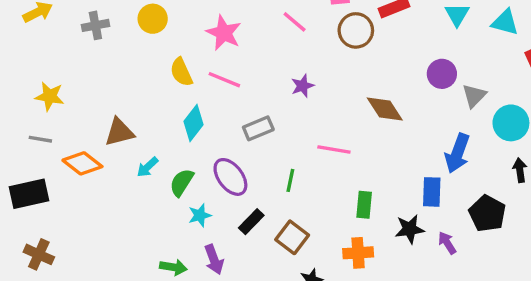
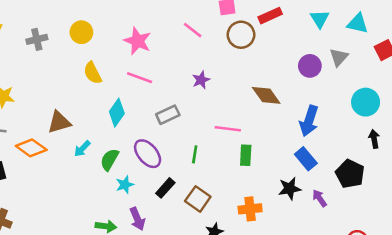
yellow semicircle: (181, 72) -> (93, 73), moved
gray triangle: (474, 96) -> (339, 57), moved
blue arrow: (457, 153) -> (309, 121), moved
blue rectangle: (432, 192) -> (306, 159), turned -40
green rectangle: (364, 205) -> (246, 155), moved

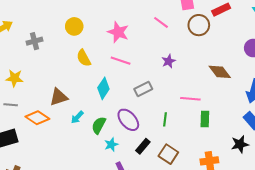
gray cross: (37, 39) -> (35, 41), moved

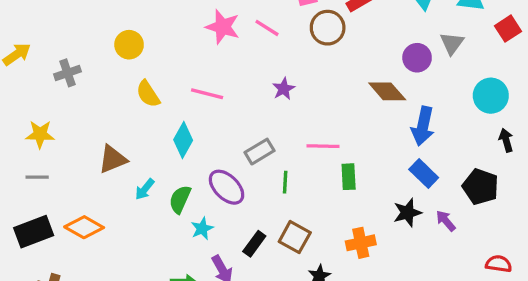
pink star: (118, 32) -> (223, 27), moved
brown diamond: (220, 72) -> (387, 91), moved
gray rectangle: (143, 89) -> (260, 152), moved
orange diamond: (37, 118) -> (84, 227), moved
black rectangle: (143, 146) -> (254, 244), moved

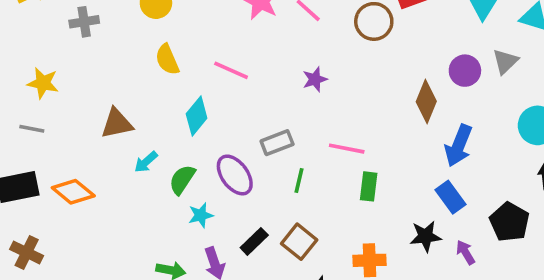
brown diamond: (387, 91) -> (426, 101), turned 54

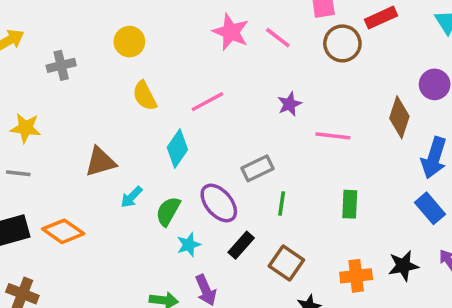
pink line: (231, 70) -> (207, 102), turned -48
pink line: (347, 149) -> (333, 136), moved
black star: (426, 236) -> (403, 266), moved
black rectangle: (254, 241) -> (241, 245), moved

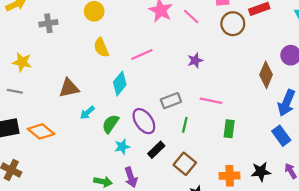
pink line: (333, 136) -> (211, 101), moved

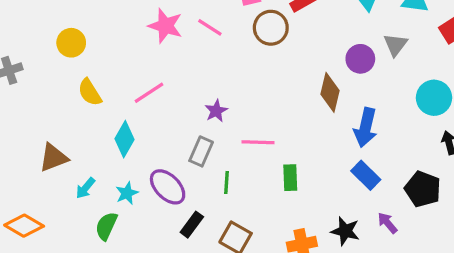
purple star: (195, 60) -> (216, 111), moved
gray rectangle: (171, 101) -> (201, 151), turned -36
green semicircle: (110, 124) -> (106, 226), moved
cyan star: (122, 147) -> (127, 193), moved
black star: (261, 172) -> (345, 231), turned 30

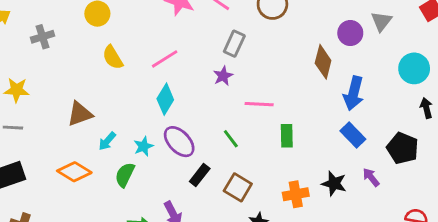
cyan diamond: (125, 139) -> (165, 99), moved
gray rectangle: (201, 151) -> (234, 44), moved
green line: (226, 182) -> (231, 139), turned -42
orange diamond: (24, 226) -> (74, 172), moved

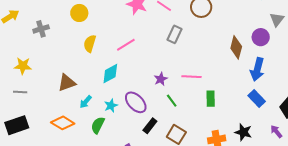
purple circle: (350, 33) -> (261, 37), moved
yellow semicircle: (113, 57) -> (90, 44), turned 48
purple star: (223, 76) -> (161, 79), moved
cyan diamond: (165, 99) -> (110, 74), moved, turned 30
purple arrow: (371, 177) -> (276, 132), moved

